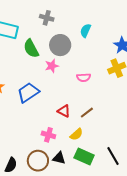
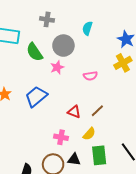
green rectangle: (84, 157) -> (99, 155), turned 66

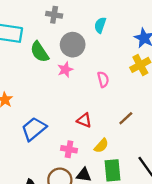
pink semicircle: (90, 76) -> (103, 79), turned -96
blue trapezoid: (36, 97) -> (34, 129), moved
brown line: (97, 111) -> (126, 118), moved

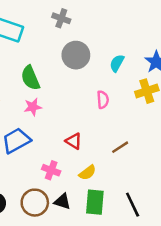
cyan semicircle: (100, 25) -> (117, 63), moved
green semicircle: (40, 52) -> (30, 78), moved
pink star: (65, 70) -> (33, 107), moved

